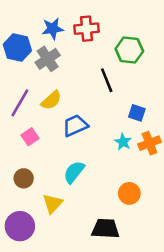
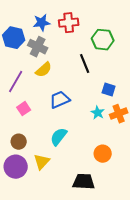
gray cross: (48, 59) -> (38, 47), turned -30
yellow semicircle: (51, 100) -> (44, 70), moved
purple circle: (20, 226) -> (16, 167), moved

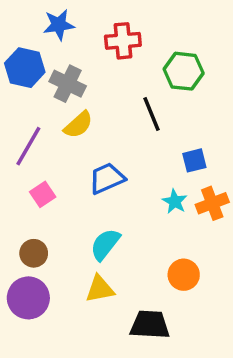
blue star: (42, 23) -> (59, 25), moved
blue square: (109, 90) -> (194, 160), turned -32
yellow triangle: (42, 162) -> (100, 289), moved, turned 36

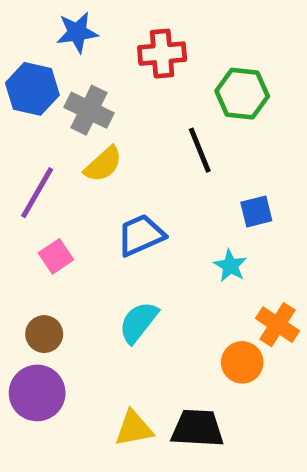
orange cross: (212, 203) -> (278, 325), moved, turned -36
yellow triangle: (100, 289) -> (134, 428), moved

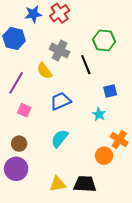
red cross: (162, 54) -> (60, 13), moved, turned -30
gray cross: (89, 110) -> (60, 51), moved
yellow semicircle: (103, 164) -> (44, 71), turned 96
pink square: (56, 256) -> (24, 110), turned -32

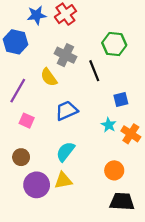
orange cross: (119, 140) -> (131, 134), moved
purple circle: (16, 169) -> (37, 185), moved
yellow triangle: (58, 184) -> (63, 180), moved
black trapezoid: (85, 184) -> (122, 201), moved

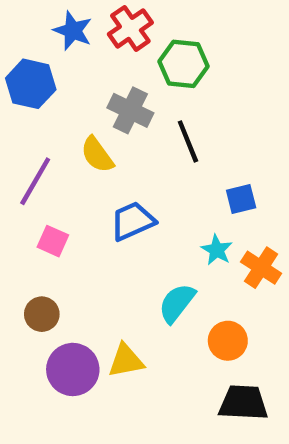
blue star: (37, 15) -> (73, 31), turned 30
green hexagon: (114, 44) -> (184, 64), moved
cyan semicircle: (65, 152) -> (177, 303), moved

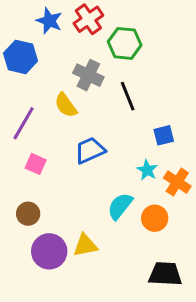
orange circle: (228, 341) -> (155, 218), moved

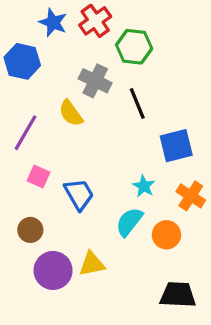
blue square: (164, 135) -> (176, 146), size x1.5
blue trapezoid: (90, 150) -> (79, 194), moved, turned 84
cyan star: (147, 170) -> (144, 186), moved

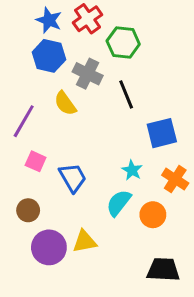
blue hexagon: (22, 61) -> (49, 56), moved

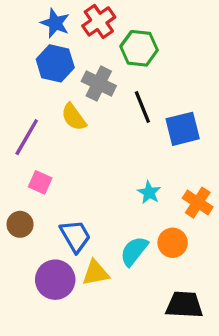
blue square: (162, 133) -> (183, 129), moved
blue trapezoid: (73, 178) -> (75, 236), moved
cyan semicircle: (119, 203) -> (134, 251), moved
brown circle: (28, 210) -> (20, 224), moved

